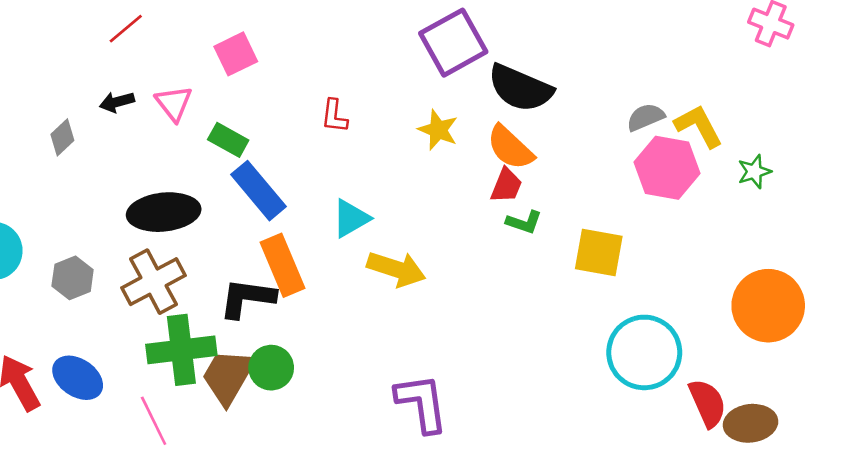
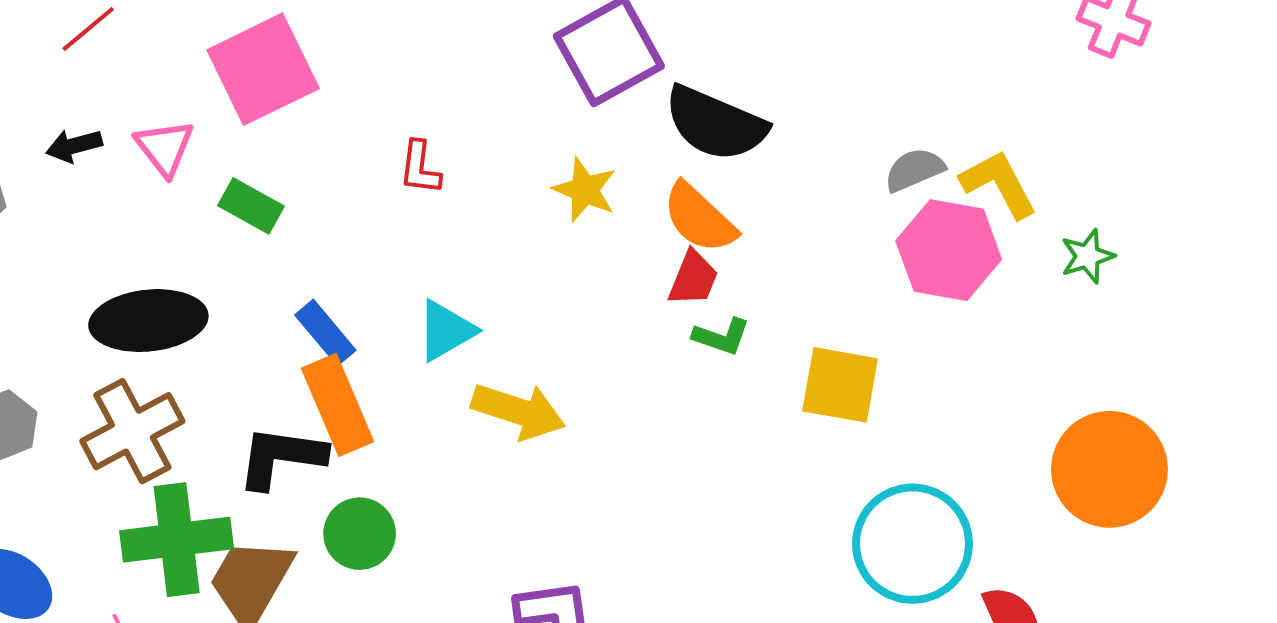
pink square: (236, 54) -> (263, 69), size x1.6
blue rectangle: (259, 191) -> (325, 333), moved, size x0.7
green circle: (271, 368) -> (360, 534), moved

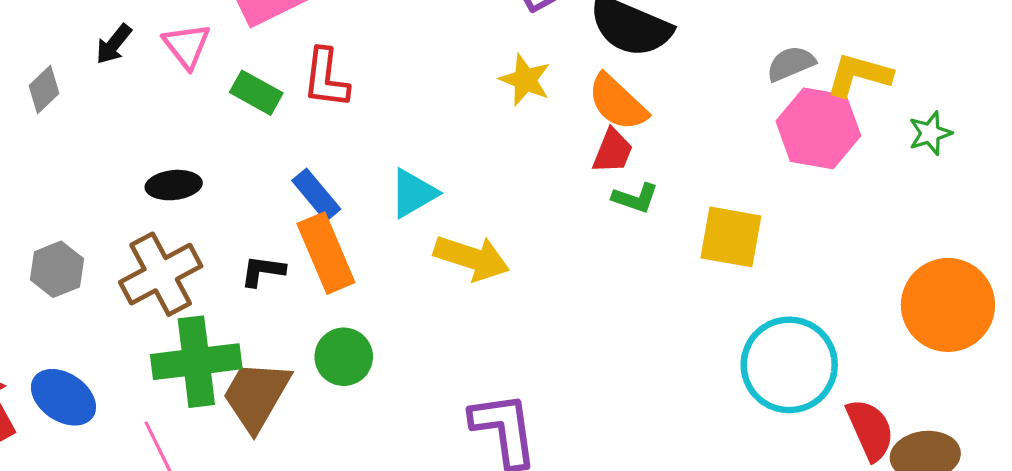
black arrow: (74, 146) -> (114, 44), turned -36
red L-shape: (420, 168) -> (326, 78), moved, size x1.4
yellow L-shape: (999, 184) -> (859, 75), turned -46
black ellipse: (148, 321) -> (174, 185), size x0.6
black L-shape: (281, 457) -> (263, 271), moved, size x0.6

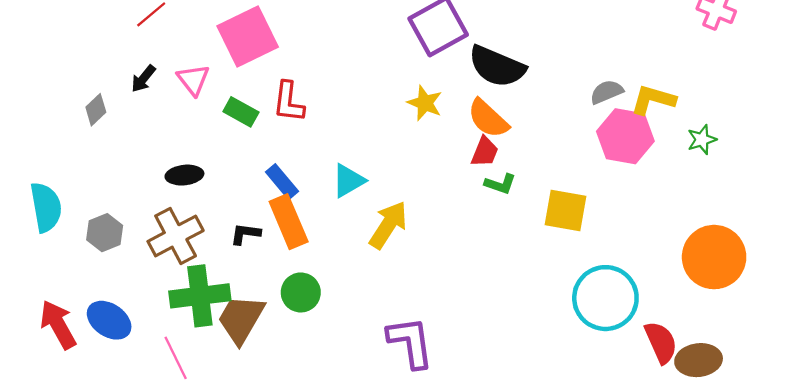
yellow arrow: (472, 258) -> (388, 225), turned -75

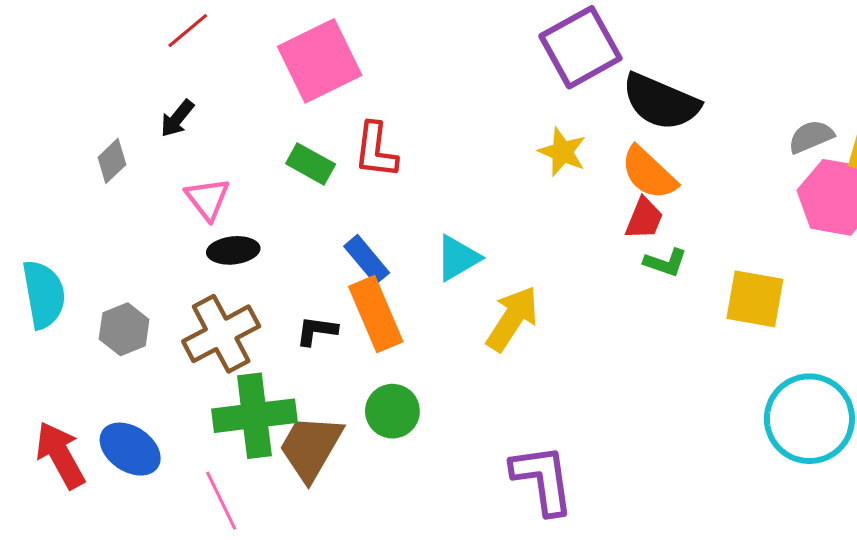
pink triangle: (193, 80) -> (207, 199), moved

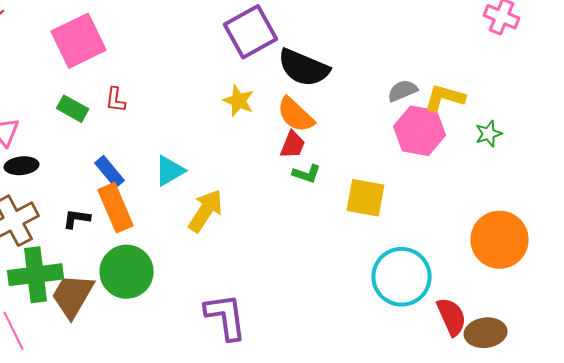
red L-shape: (376, 150) -> (116, 100), size x0.7
green circle: (392, 411) -> (127, 272), size x1.5

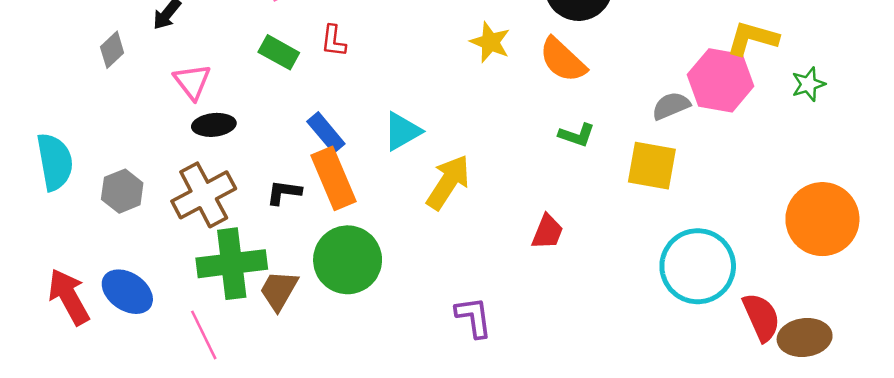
gray semicircle: (403, 91) -> (671, 106), moved
red trapezoid: (293, 145) -> (547, 232), moved
brown trapezoid: (73, 296) -> (279, 290), size x0.7
purple L-shape: (226, 317) -> (474, 317), size x0.7

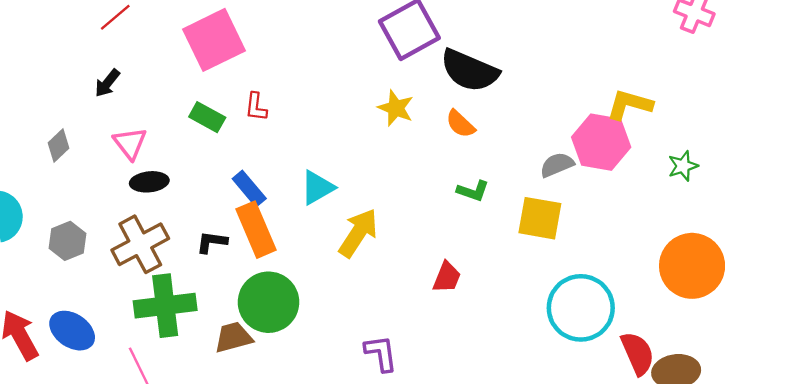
gray diamond: (112, 50) -> (58, 146), moved
orange semicircle: (563, 60) -> (460, 124), size x0.7
green star: (808, 84) -> (683, 166), moved
brown trapezoid: (279, 290) -> (233, 337), moved, turned 45

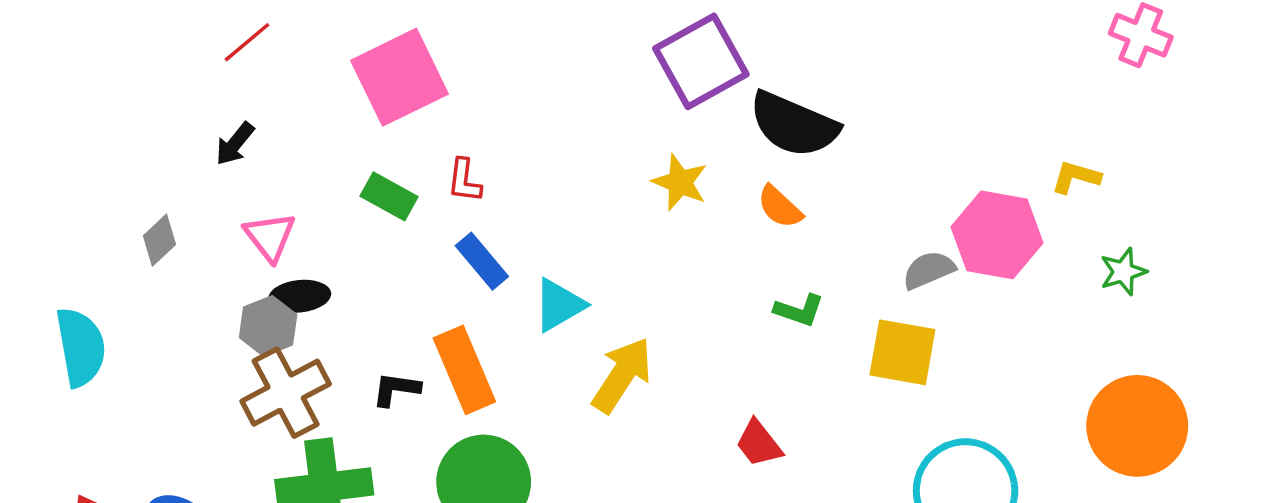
yellow L-shape: (630, 105) -> (1076, 177), moved, size x0.7
blue rectangle: (249, 189) -> (482, 261), moved
gray hexagon: (68, 241) -> (268, 326), moved
red trapezoid: (447, 277) -> (759, 443), turned 120

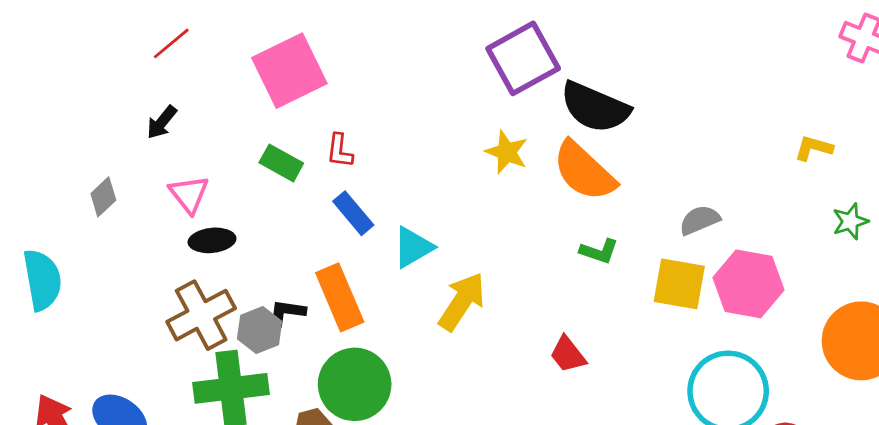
orange semicircle: (780, 207) -> (584, 171), size x1.8
pink hexagon: (997, 235) -> (748, 284), moved
gray hexagon: (268, 326) -> (260, 330), moved

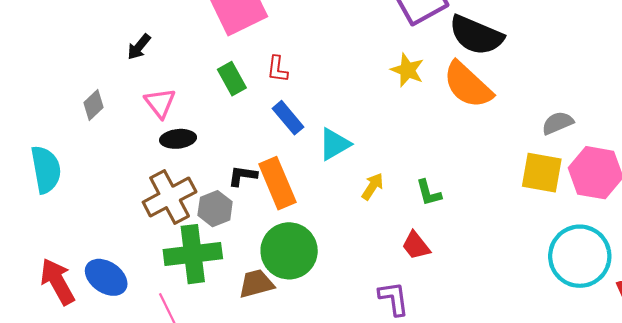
green rectangle: (281, 163) -> (232, 79), turned 32
green L-shape: (599, 251) -> (429, 193), moved, turned 56
yellow arrow: (462, 301) -> (373, 186), size x0.6
black L-shape: (287, 312) -> (243, 176), moved
red trapezoid: (568, 354) -> (416, 246), moved

